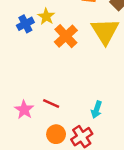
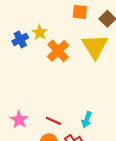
red line: (51, 104) -> (53, 121), moved

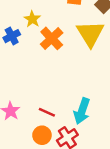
blue cross: (20, 39) -> (12, 36), moved
cyan arrow: (87, 120) -> (82, 111), size x1.5

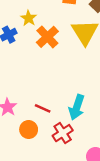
orange circle: (42, 135) -> (29, 130), moved

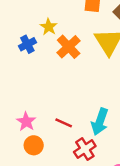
orange circle: (29, 130) -> (34, 145), moved

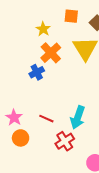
yellow star: (49, 27) -> (43, 29), moved
blue cross: (27, 44) -> (37, 72), moved

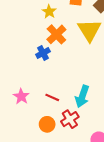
orange circle: (21, 138) -> (47, 124), moved

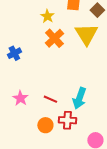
blue cross: (43, 53) -> (14, 53), moved
red cross: (70, 119) -> (67, 120), turned 36

